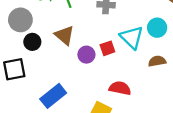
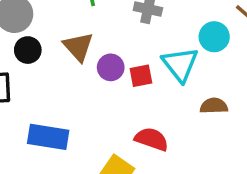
cyan circle: (157, 28) -> (214, 37), moved
purple circle: (86, 55) -> (111, 67), moved
blue rectangle: (53, 96) -> (48, 137), turned 40

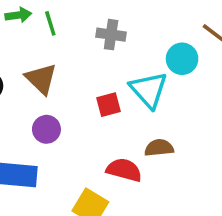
purple circle: (111, 67) -> (46, 129), moved
brown semicircle: (214, 106) -> (159, 148), moved

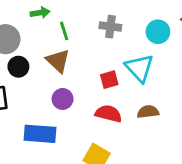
green line: (50, 23) -> (64, 31), moved
cyan circle: (182, 59) -> (158, 32), moved
red semicircle: (124, 170) -> (108, 114), moved

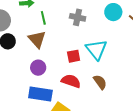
cyan circle: (158, 32) -> (113, 12), moved
brown semicircle: (148, 112) -> (100, 82), turned 56
blue rectangle: (40, 134) -> (40, 94), moved

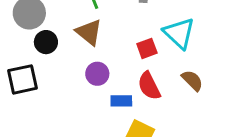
red semicircle: (71, 81) -> (149, 86), turned -126
blue rectangle: (40, 94) -> (121, 101), moved, size x0.6

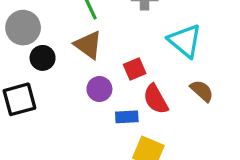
red square: (147, 48) -> (135, 69), moved

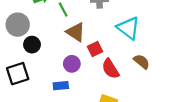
brown triangle: (88, 45) -> (76, 32), moved
blue rectangle: (127, 117) -> (61, 86), moved

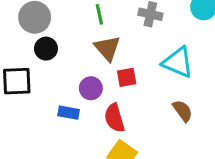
cyan triangle: (128, 28) -> (178, 62), turned -30
red semicircle: (110, 69) -> (114, 118), moved

